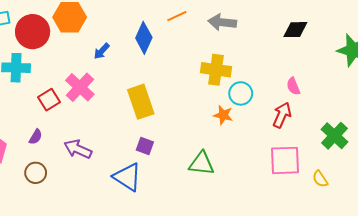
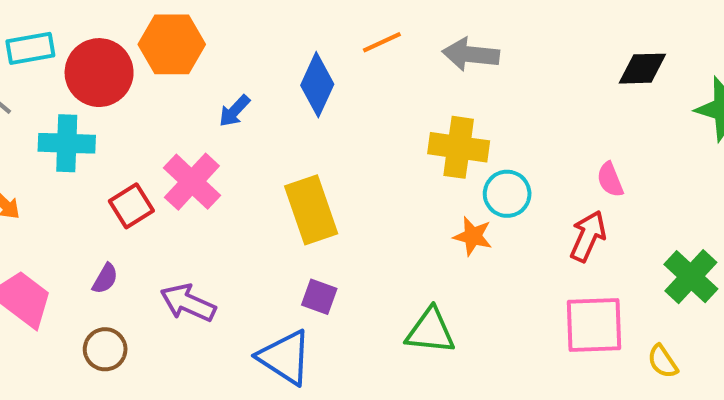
black diamond: (295, 30) -> (642, 69), moved

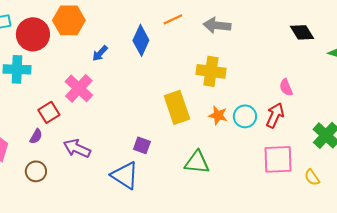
black diamond: (642, 69) -> (302, 32), turned 60
cyan circle: (507, 194) -> (245, 116), moved
red square: (131, 206) -> (49, 112), moved
yellow rectangle: (311, 210) -> (177, 107), moved

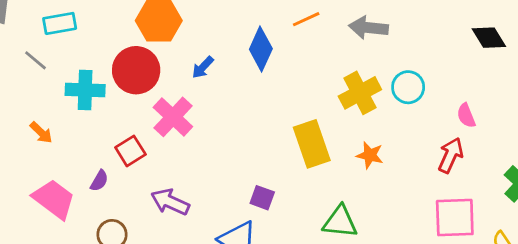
red circle: (33, 34) -> (136, 70), moved
yellow cross: (211, 71) -> (360, 93), turned -36
cyan circle: (245, 116) -> (408, 87), moved
purple semicircle: (36, 136) -> (99, 181), moved

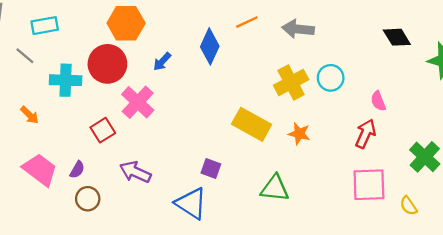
yellow rectangle: (312, 144) -> (252, 124), turned -42
purple semicircle: (99, 181) -> (77, 170), moved

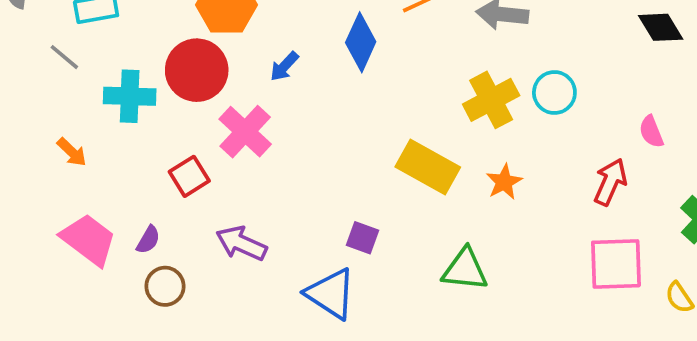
pink semicircle: (378, 101) -> (651, 132), moved
orange star: (299, 134) -> (504, 182), turned 30

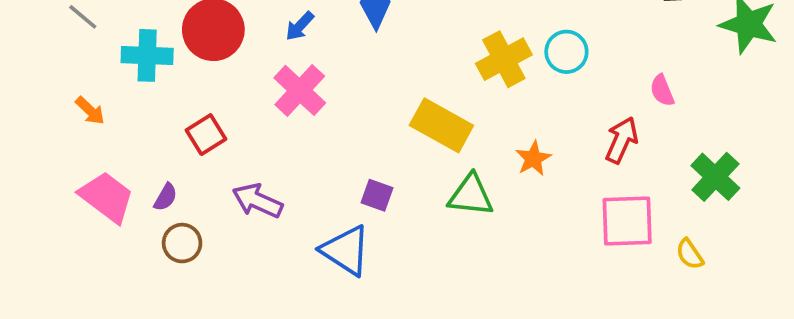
pink cross: (245, 132) -> (300, 90), moved
orange star: (504, 182) -> (533, 158), moved
green triangle: (465, 270) -> (471, 195), moved

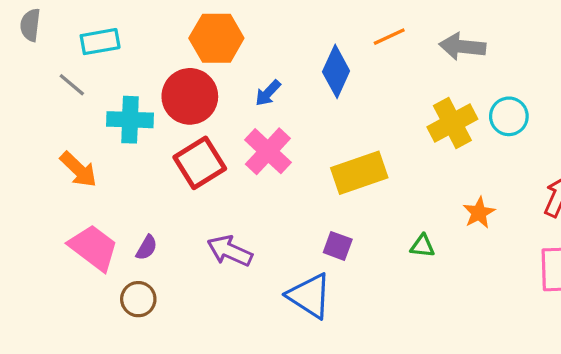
orange arrow: (90, 111) -> (78, 170), size x1.4
yellow rectangle: (441, 125) -> (359, 173), moved, turned -48
red square: (206, 135) -> (200, 163), moved, size x1.4
green triangle: (471, 195) -> (422, 246), size x0.6
brown circle: (182, 243) -> (138, 299), moved

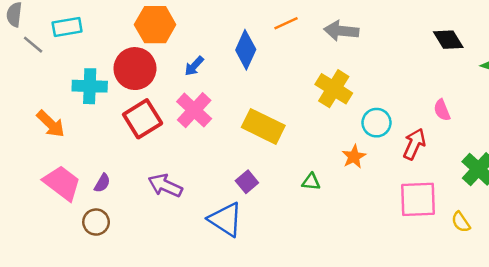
gray line: (72, 85) -> (33, 45), moved
cyan circle: (509, 116) -> (377, 123), moved
yellow cross: (452, 123) -> (334, 89), turned -30
yellow rectangle: (359, 173) -> (263, 126), turned 45
purple square: (338, 246) -> (247, 182), turned 30

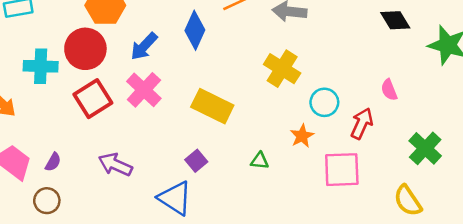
blue arrow: (194, 66) -> (144, 46), size x1.4
pink square: (418, 199) -> (342, 170), moved
yellow semicircle: (461, 222) -> (408, 201), size x1.5

